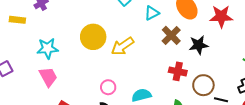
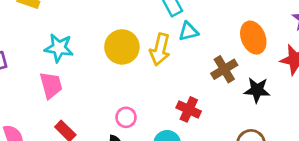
cyan triangle: (152, 13) -> (188, 31), moved
yellow arrow: (122, 46) -> (160, 49), moved, turned -55
red cross: (178, 71) -> (189, 109), moved

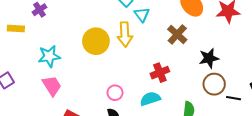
cyan triangle: (188, 31) -> (142, 15), turned -35
black star: (257, 90) -> (209, 58), moved
red cross: (189, 109) -> (160, 73), turned -30

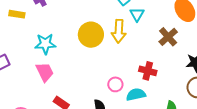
red cross: (160, 73) -> (148, 71), turned 30
pink circle: (115, 93) -> (115, 84), moved

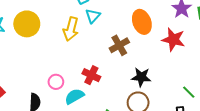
yellow circle: (91, 35) -> (27, 24), moved
cyan semicircle: (136, 94) -> (74, 96), turned -30

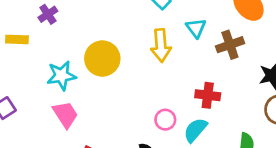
cyan triangle: (93, 16) -> (196, 28), moved
brown cross: (119, 45) -> (230, 45), turned 30

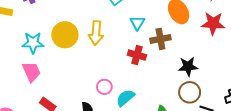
yellow arrow: (161, 45) -> (96, 33), moved
red cross: (208, 95) -> (137, 55), moved

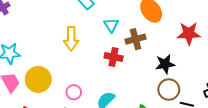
red star: (213, 23) -> (189, 34), moved
yellow circle: (65, 35) -> (38, 79), moved
pink circle: (104, 87) -> (74, 92), moved

